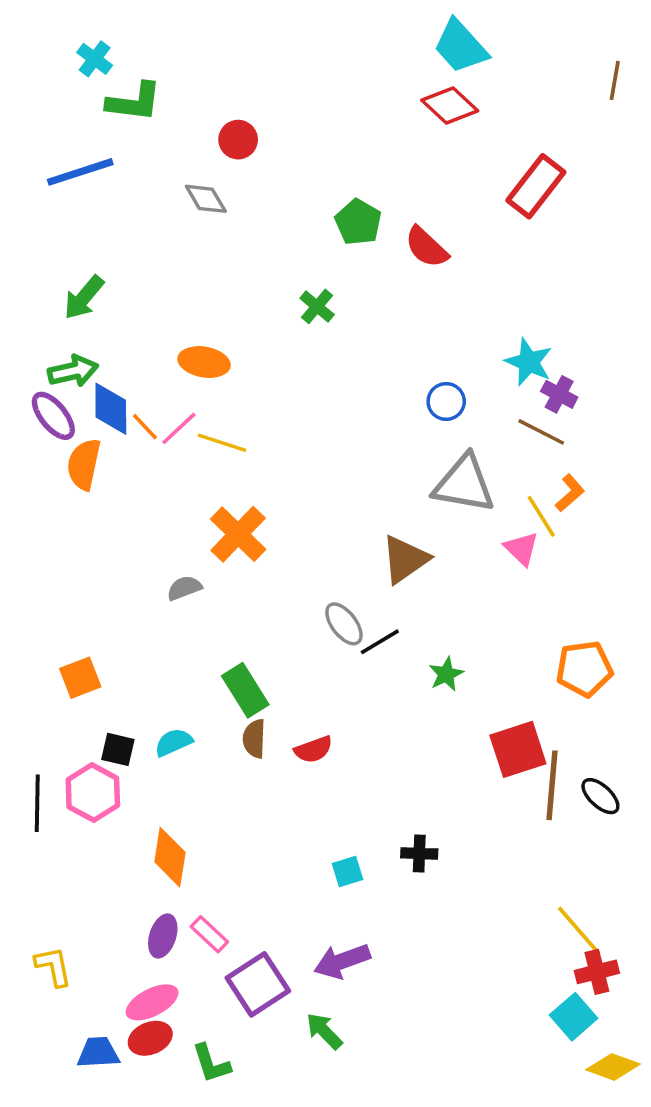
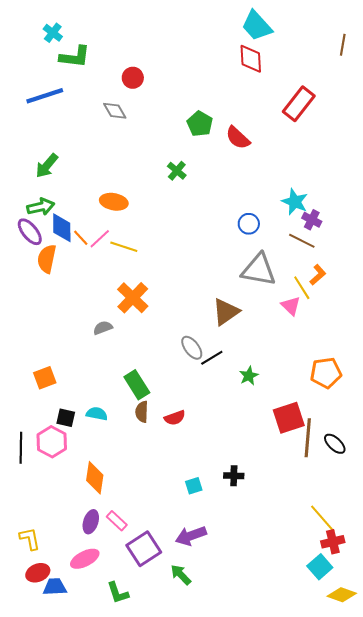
red diamond: (450, 106) -> (251, 59), turned 44
cyan semicircle: (174, 742) -> (97, 414), turned 35
red ellipse: (150, 1038) -> (38, 573), moved

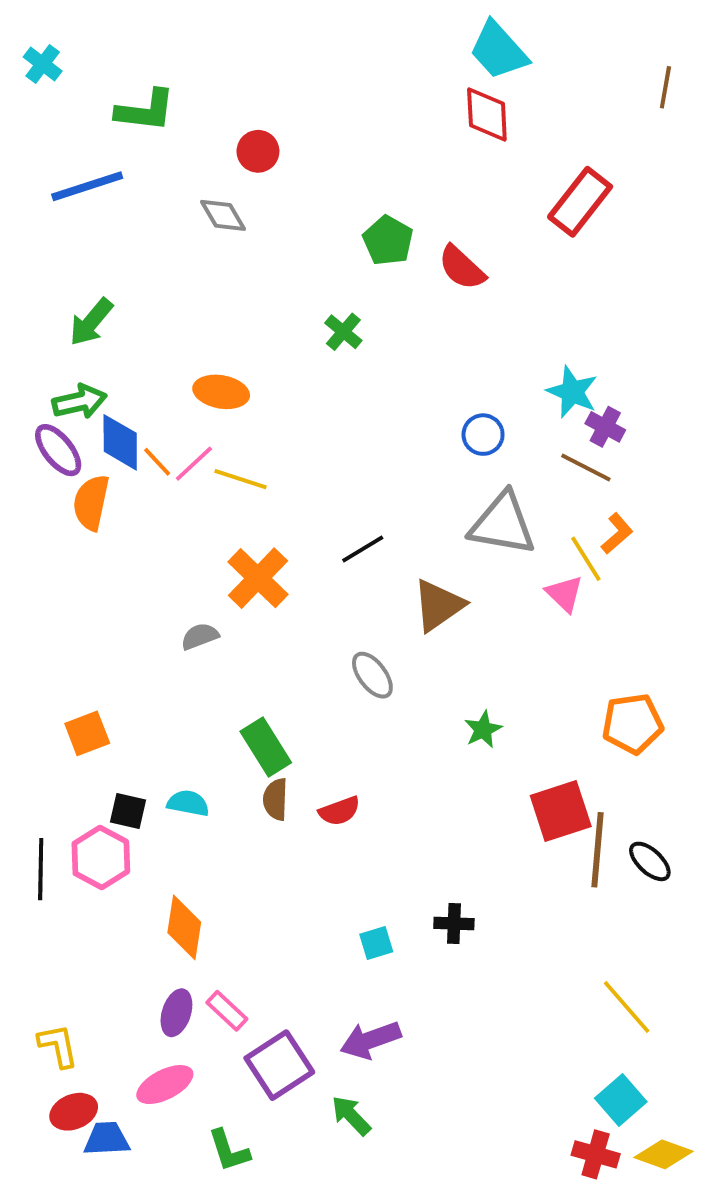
cyan cross: (53, 33) -> (43, 64), moved
black line: (212, 358) -> (363, 549), moved
red cross: (333, 542) -> (596, 1154), moved, turned 30

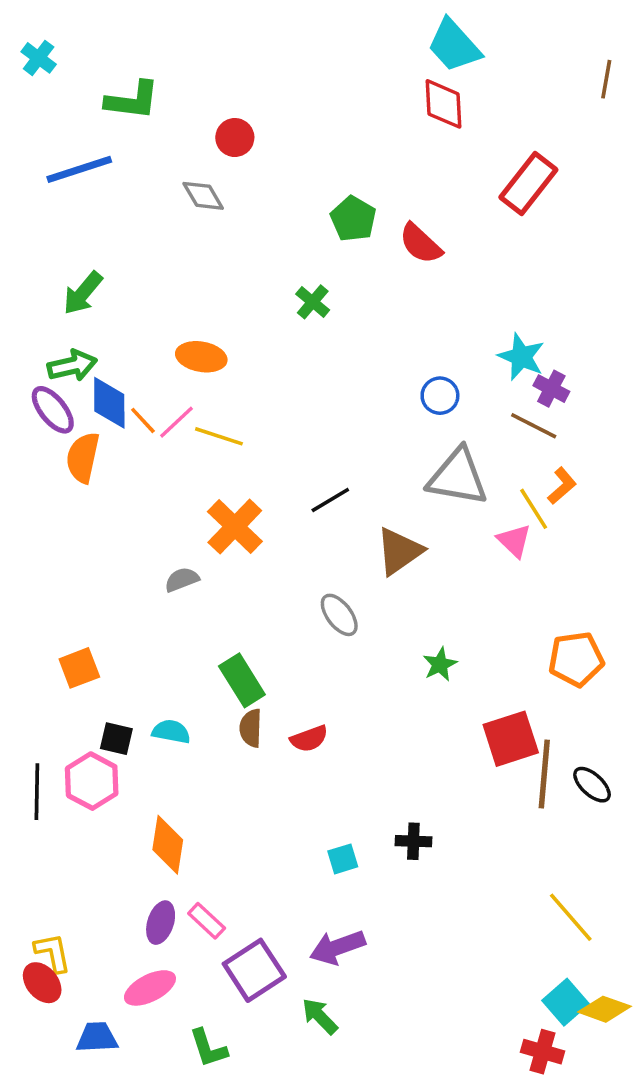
red ellipse: (74, 1112) -> (42, 983), moved, turned 72
yellow diamond: (663, 1154) -> (604, 1009), moved

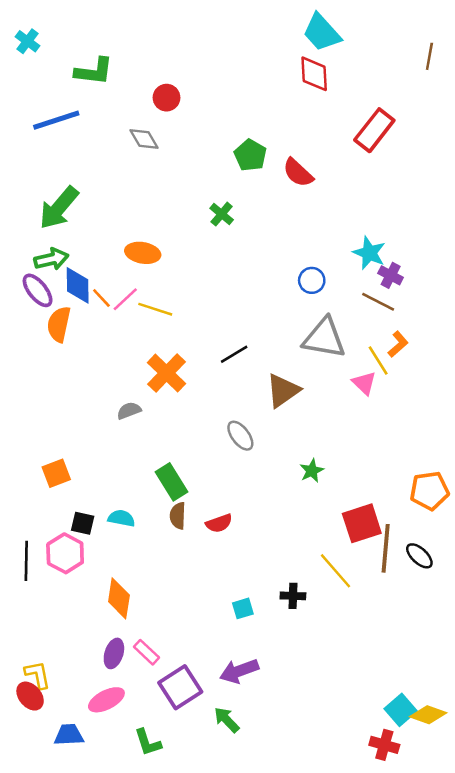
green arrow: (83, 293) -> (59, 208), size x1.4
orange pentagon: (576, 659) -> (429, 491), moved
yellow line: (571, 917) -> (336, 571), moved

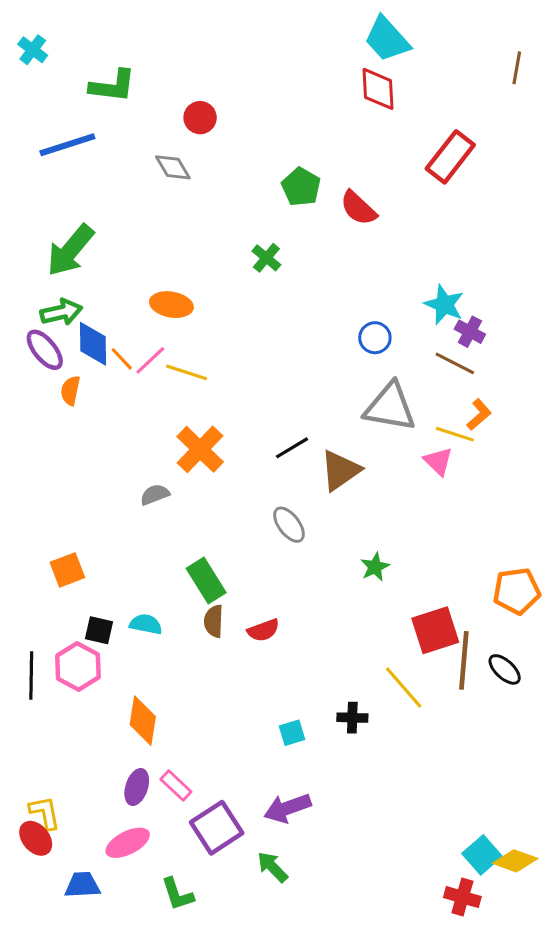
orange semicircle: (59, 324) -> (70, 390), size x0.7
black line: (234, 354) -> (292, 448), moved
yellow line: (378, 361) -> (455, 434), turned -40

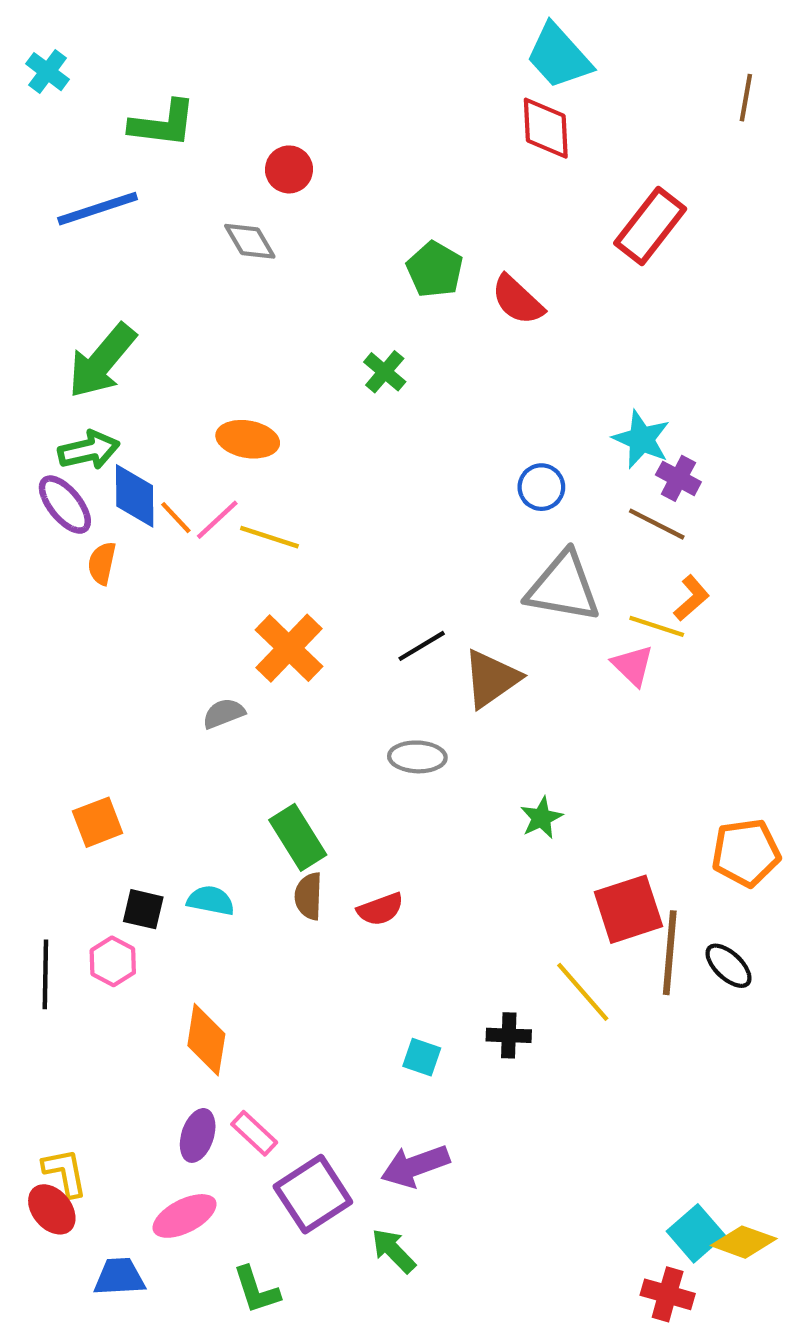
gray ellipse: (289, 525) -> (417, 757), turned -51
pink hexagon: (78, 666) -> (113, 961), size x0.7
cyan square: (292, 733) -> (422, 1057), turned 36

